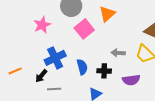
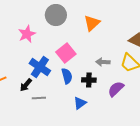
pink square: (84, 29) -> (66, 53), moved
blue cross: (55, 58) -> (40, 67), turned -30
purple semicircle: (131, 80) -> (116, 89), turned 144

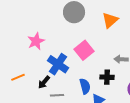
pink star: (27, 34) -> (36, 41), moved
blue semicircle: (67, 76) -> (85, 86), moved

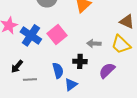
blue cross: (58, 64) -> (31, 35), moved

